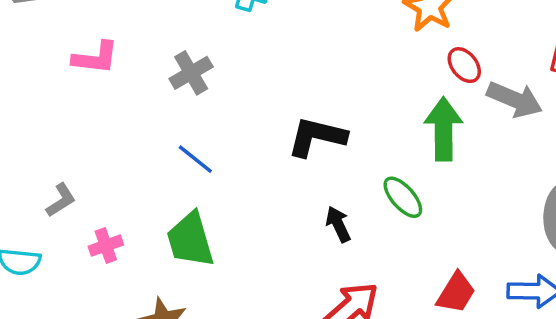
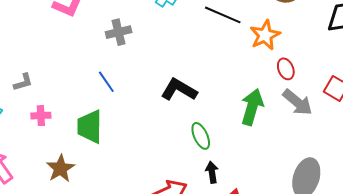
red ellipse: (464, 65) -> (286, 69), moved
green ellipse: (403, 197) -> (201, 136), moved
black arrow: (338, 224) -> (212, 172), moved

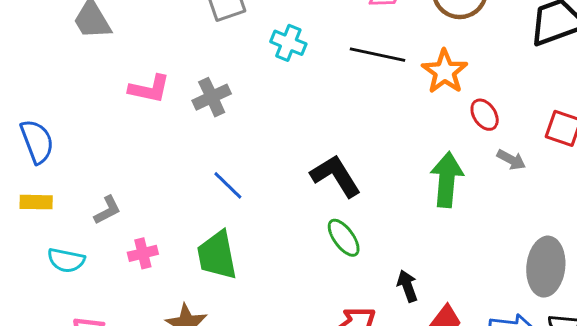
gray cross: (119, 32) -> (212, 97), moved
black L-shape: (179, 90) -> (336, 176), turned 39
gray arrow: (297, 102) -> (511, 160), size x0.6
green ellipse: (201, 136) -> (344, 238), moved

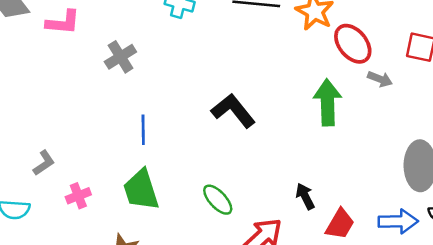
pink L-shape: (149, 89) -> (63, 22), moved
red ellipse: (485, 115) -> (353, 44), size x1.5
blue line: (228, 185) -> (143, 130), turned 52
green ellipse: (344, 238) -> (218, 200), moved

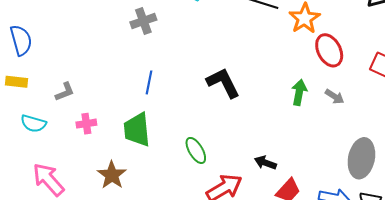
gray arrow: (380, 79) -> (335, 97), moved
green arrow: (328, 102) -> (299, 92), size x0.7
black arrow: (305, 196) -> (265, 163), turned -55

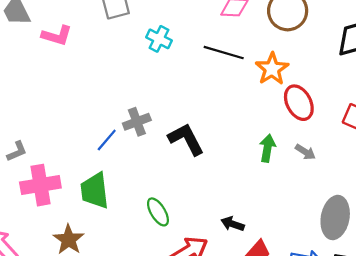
gray cross: (143, 21) -> (137, 122), moved
blue line: (149, 82) -> (107, 140), turned 30
pink cross: (86, 124) -> (40, 185), size x1.8

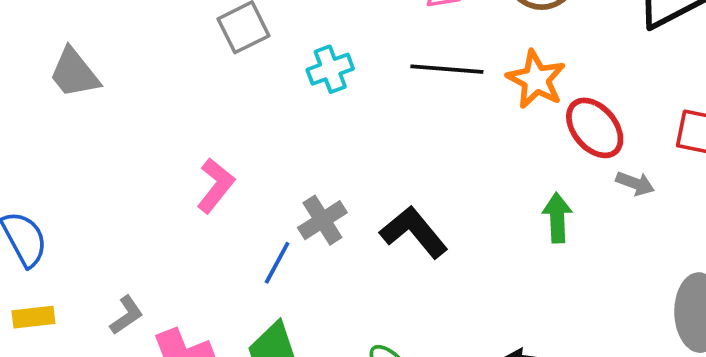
pink L-shape: (57, 36) -> (216, 186), moved, turned -56
cyan cross: (159, 39) -> (330, 69), turned -35
gray arrow: (305, 152) -> (635, 183), moved

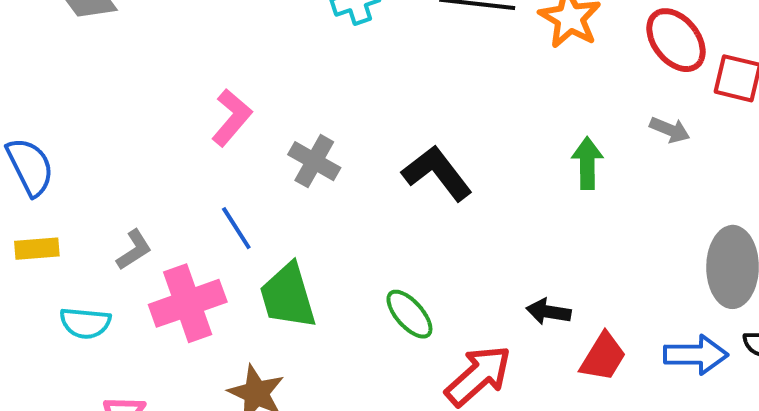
red ellipse: (595, 128) -> (676, 40), moved
gray cross: (322, 220) -> (314, 161), moved, turned -30
blue line: (277, 263) -> (236, 228), moved, turned -63

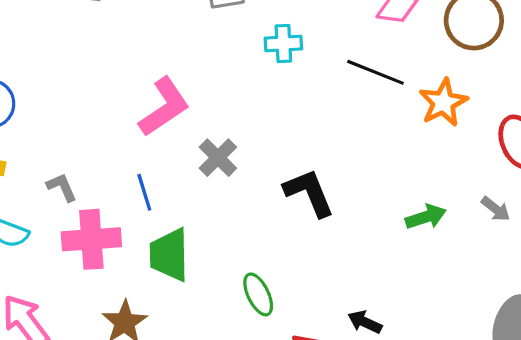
pink L-shape: (232, 118) -> (164, 107), size x1.4
green arrow: (587, 163) -> (426, 217), turned 57
gray L-shape: (134, 250) -> (62, 187), turned -96

